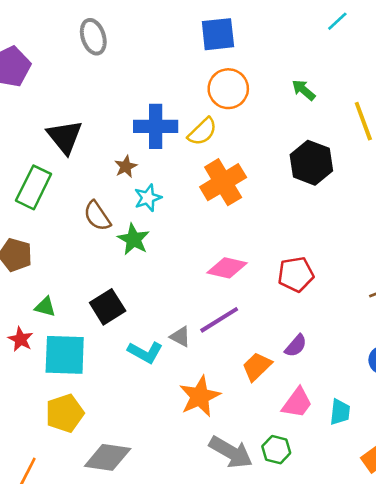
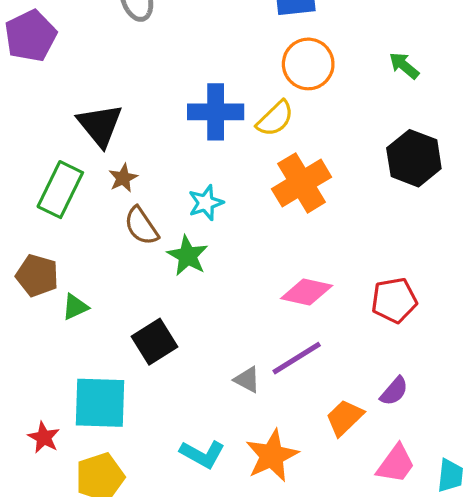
brown star: (126, 167) -> (123, 178), moved
green triangle: (45, 307) -> (75, 307), moved, turned -40
red star: (21, 339) -> (44, 437), moved
cyan L-shape: (145, 352) -> (202, 454), moved

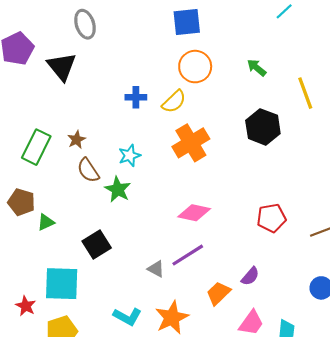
blue cross: (216, 112) -> (136, 97), size x0.6
black triangle: (100, 125) -> (62, 67), moved
red pentagon: (394, 300) -> (271, 218), moved

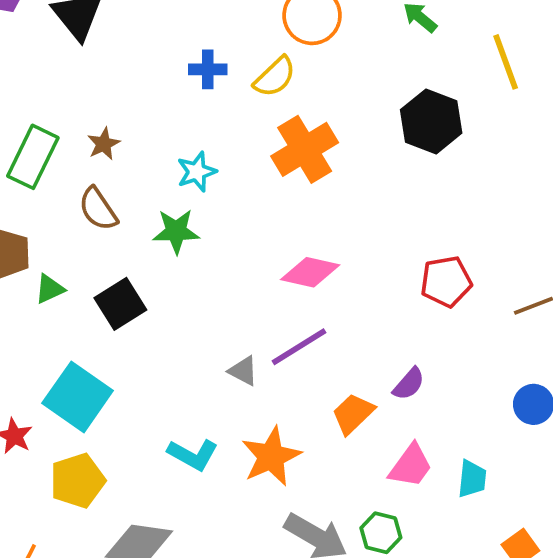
brown semicircle: (88, 170) -> (98, 209), moved
green star: (118, 189) -> (176, 231), turned -30
black square: (97, 244) -> (120, 304), moved
cyan square: (62, 284) -> (78, 397), turned 33

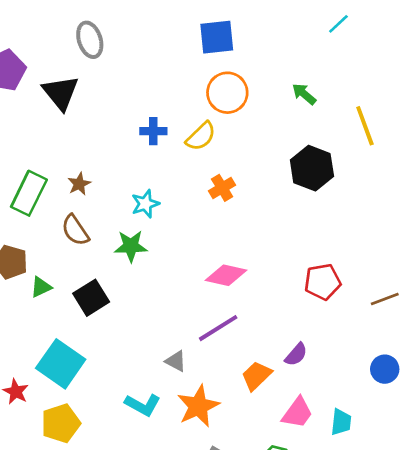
orange cross: (305, 149) -> (222, 188), size x0.6
gray triangle: (243, 371) -> (176, 361), moved

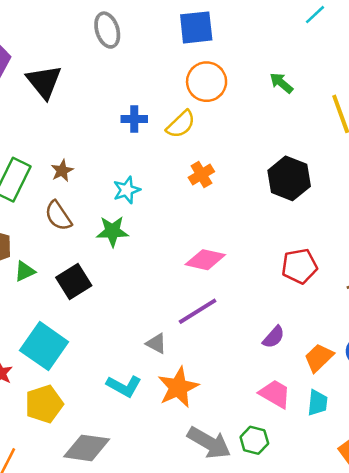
gray ellipse: (90, 40) -> (107, 30), moved
black hexagon: (312, 168) -> (289, 178), moved
orange trapezoid: (256, 376) -> (319, 358), moved
pink trapezoid: (297, 413) -> (275, 394), turned -96

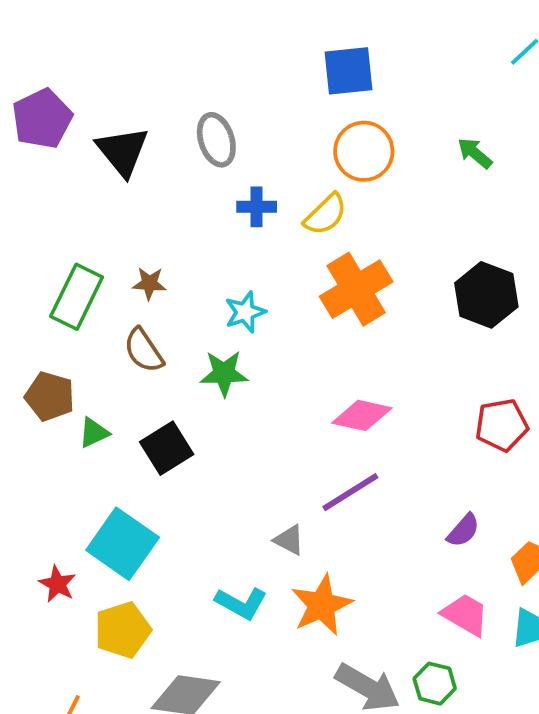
gray ellipse: (107, 30) -> (216, 140), moved
brown star: (62, 171) -> (149, 283), turned 30
orange cross: (201, 175) -> (356, 289), size x1.8

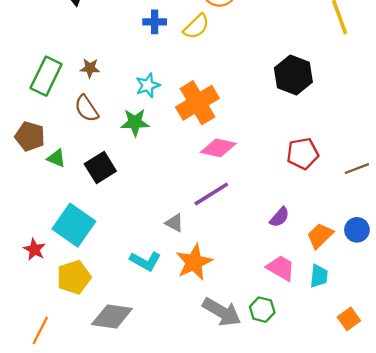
orange cross: (356, 289) -> (197, 103), moved
green triangle: (94, 433) -> (56, 158), turned 48

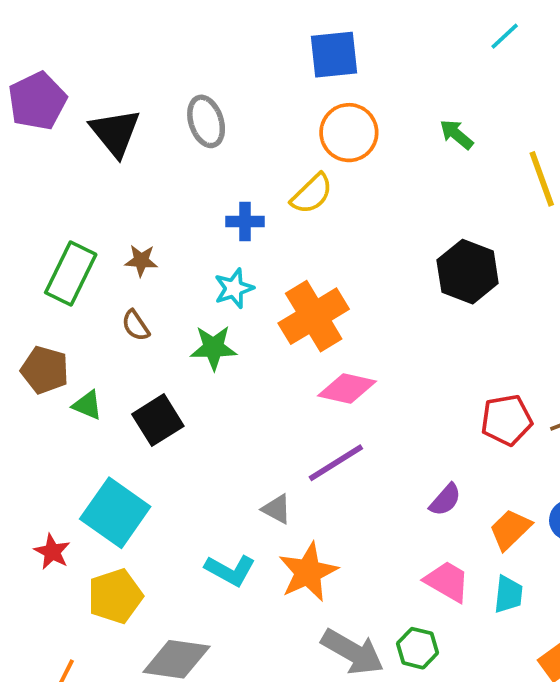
blue cross: (155, 22) -> (245, 222), moved
brown semicircle: (86, 108) -> (136, 325), size x0.7
red pentagon: (303, 154) -> (507, 420), moved

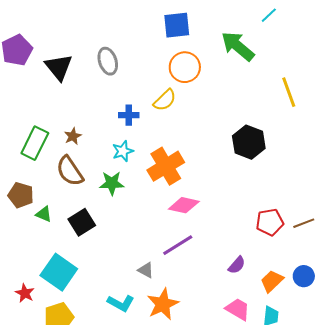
green arrow: (456, 134) -> (238, 46), moved, size x1.8
brown star: (141, 261) -> (73, 136), turned -30
brown semicircle: (136, 325) -> (70, 171), size x1.8

